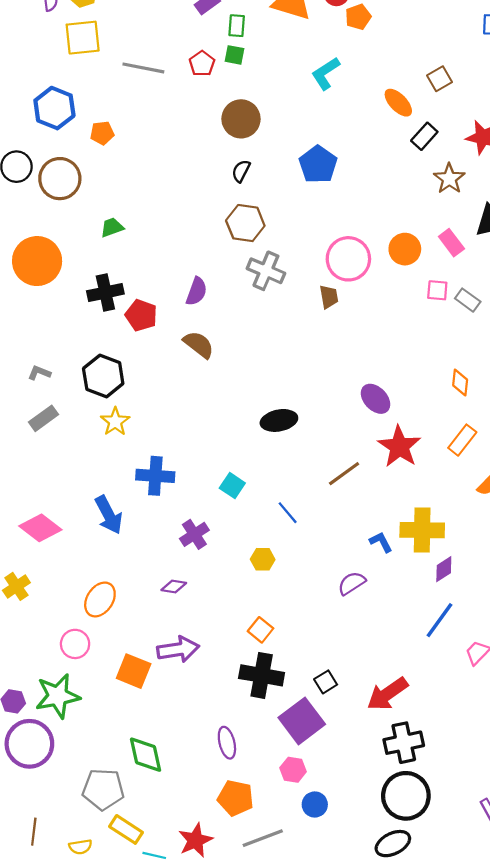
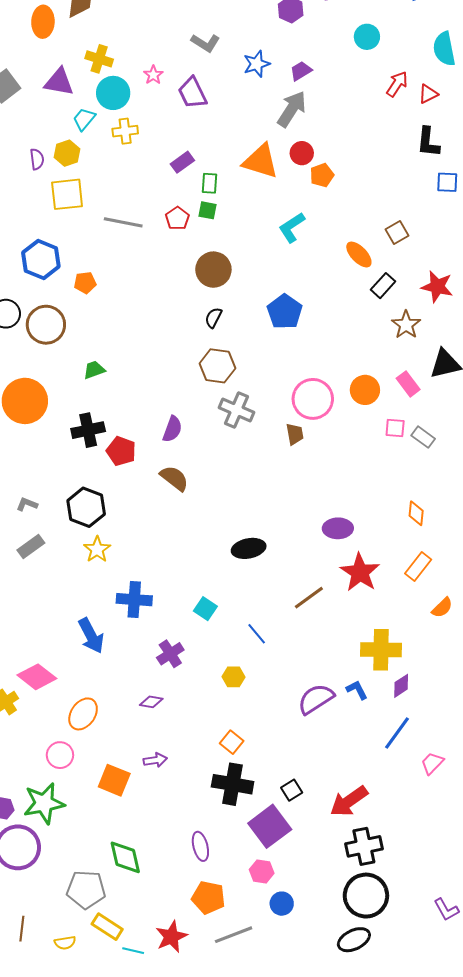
purple ellipse: (376, 399) -> (338, 528), turned -48
pink diamond: (40, 528) -> (37, 677), moved
blue L-shape: (381, 542) -> (357, 690), moved
purple semicircle: (352, 583) -> (316, 699), size x1.4
purple arrow: (178, 649) -> (155, 760), size x0.6

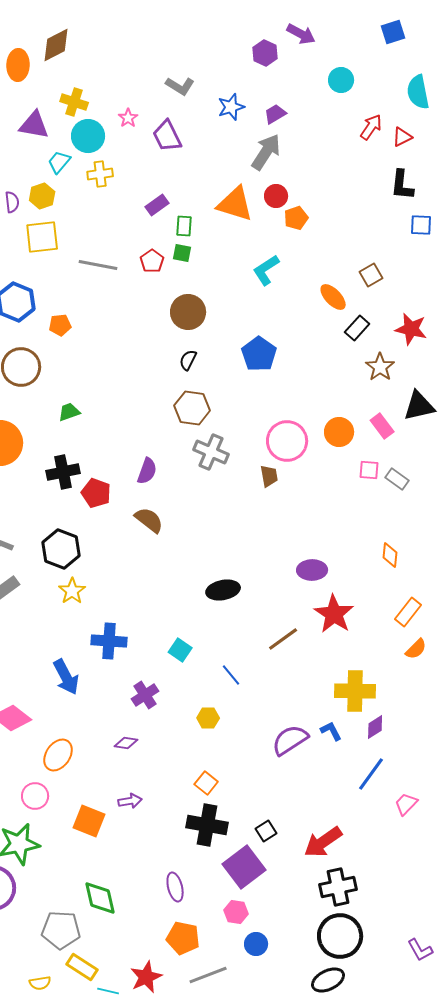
orange rectangle: (418, 566) -> (408, 612), moved

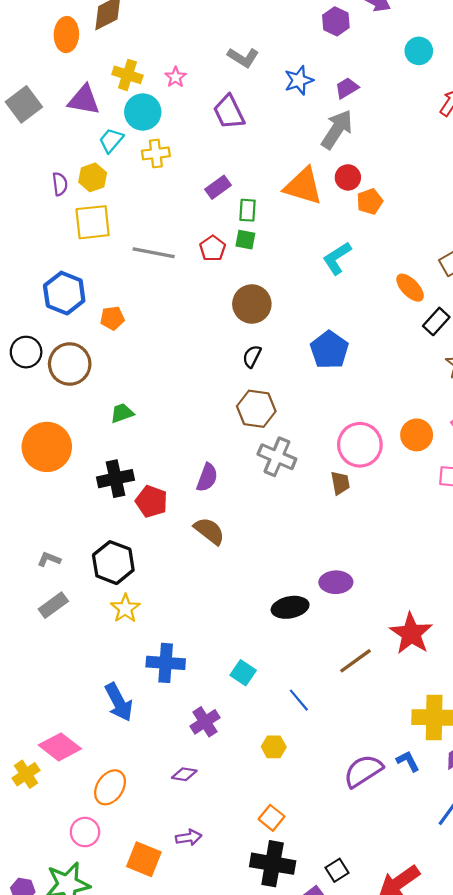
pink star: (128, 118) -> (175, 77), moved
purple ellipse: (312, 570) -> (336, 582), moved

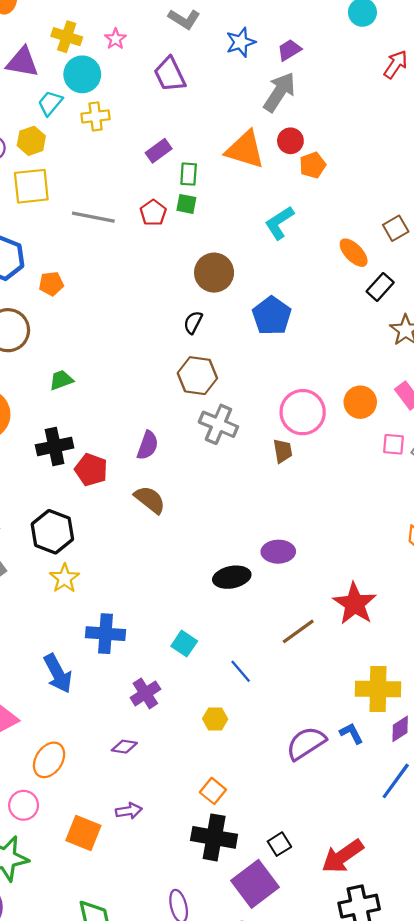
brown circle: (252, 304) -> (214, 273), moved

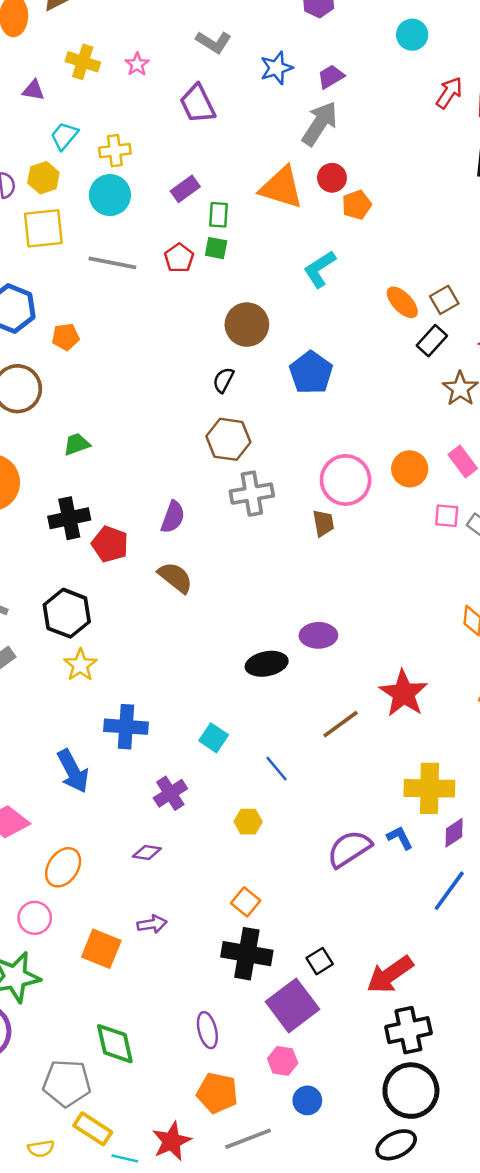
purple triangle: (22, 62) -> (33, 90), size x0.6
cyan circle: (82, 74) -> (110, 195), moved
brown square: (396, 228) -> (444, 300), moved
gray cross: (218, 424) -> (252, 494), turned -33

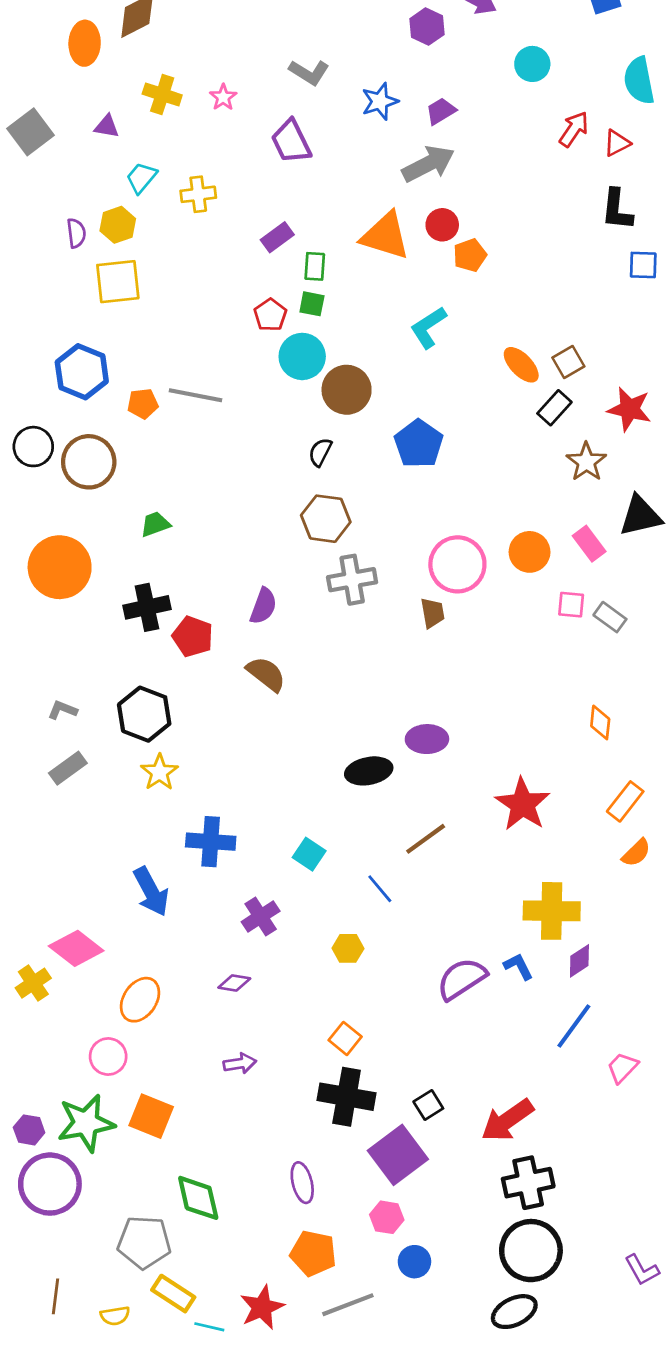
gray arrow: (320, 123) -> (428, 164), turned 30
cyan circle: (110, 195) -> (302, 356), moved
gray line: (112, 263) -> (195, 395), moved
brown line: (341, 724) -> (426, 839), moved
orange square: (101, 949) -> (151, 1116), moved

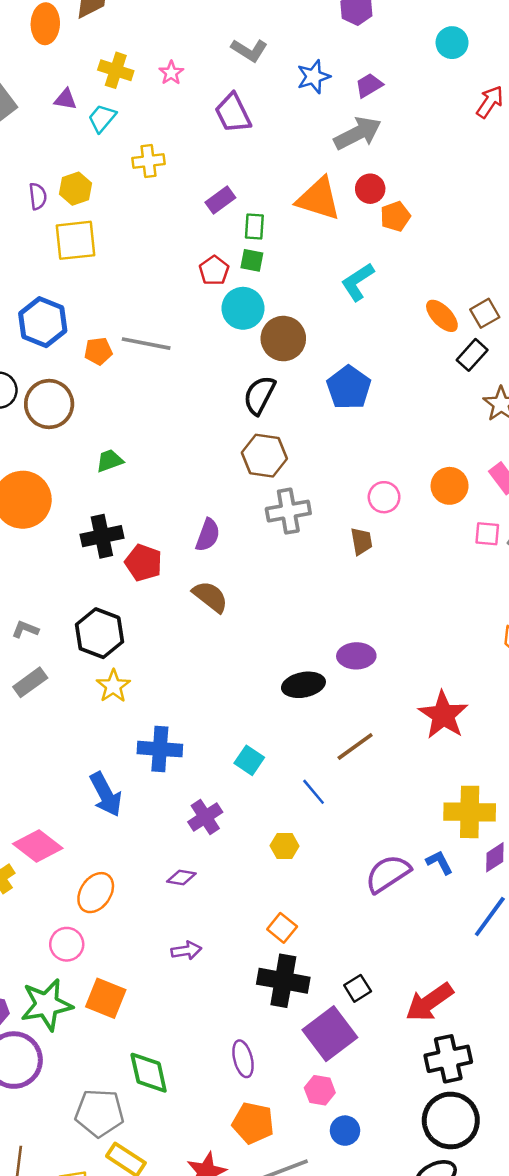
cyan trapezoid: (141, 178) -> (102, 118), moved
black semicircle: (320, 452) -> (259, 395), size x1.5
pink circle: (457, 564) -> (384, 497), size x0.6

